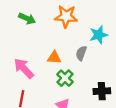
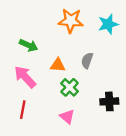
green arrow: (27, 19) -> (29, 45), moved
cyan star: (99, 35) -> (108, 24), moved

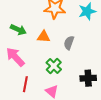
orange triangle: (58, 65) -> (44, 37), moved
red line: (23, 110) -> (25, 84), moved

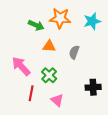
green arrow: (18, 30) -> (36, 25), moved
green cross: (54, 66) -> (49, 75), moved

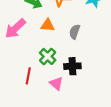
pink arrow: (21, 66) -> (15, 28), moved, turned -90
black cross: (93, 87) -> (72, 66), moved

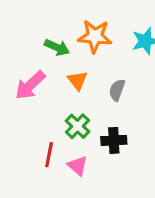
orange triangle: (48, 25) -> (77, 80), turned 48
pink triangle: (56, 83) -> (77, 166), moved

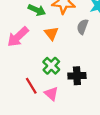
gray semicircle: (117, 90) -> (83, 27), moved
red line: (49, 155) -> (31, 86), turned -42

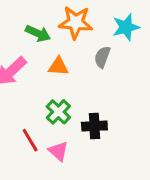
orange triangle: (51, 33) -> (58, 66), turned -48

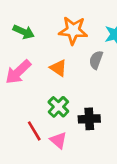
green arrow: (38, 33) -> (24, 32), moved
orange triangle: (58, 66) -> (58, 68), turned 30

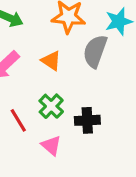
gray semicircle: (96, 60) -> (95, 51), size x1.5
red line: (34, 131) -> (18, 120), moved

